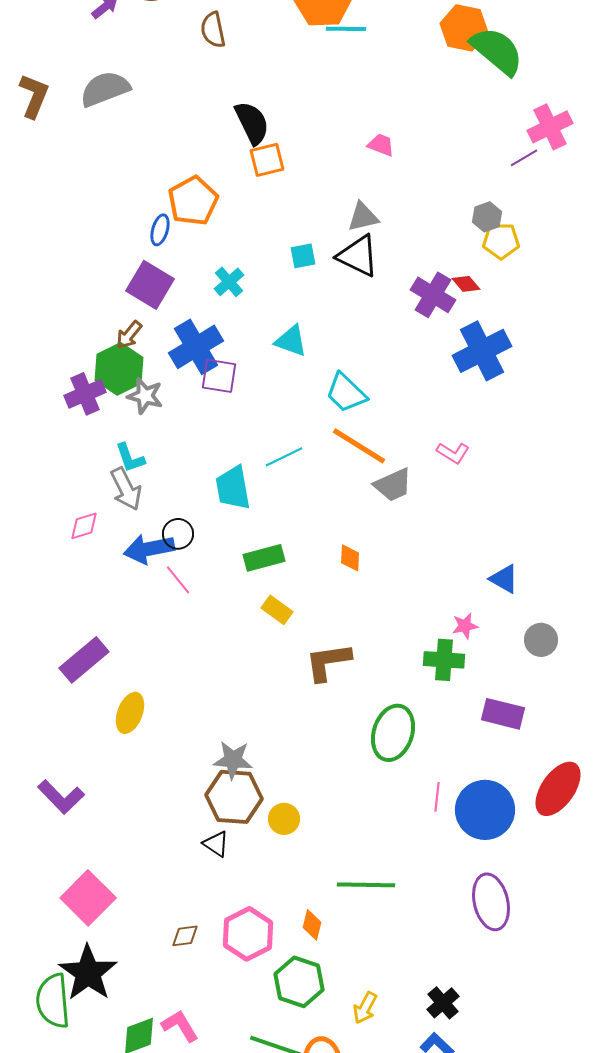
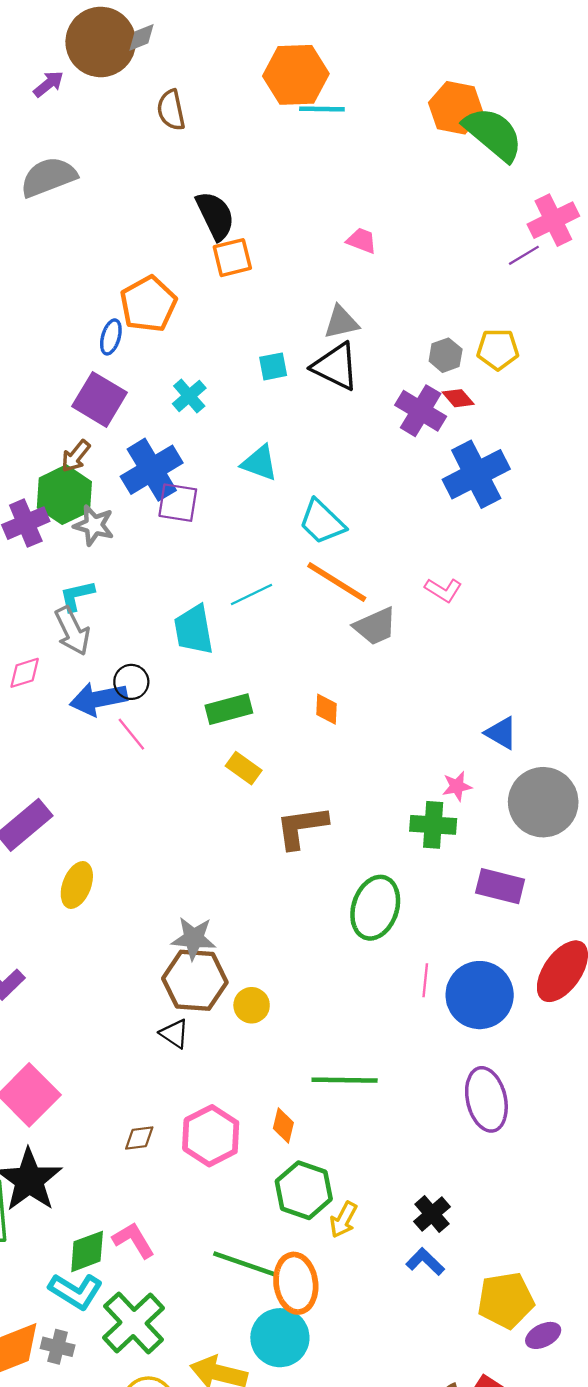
gray hexagon: (487, 217) -> (446, 355), moved
cyan L-shape: (130, 458) -> (77, 596), turned 96
gray circle: (541, 640) -> (543, 802), size x1.8
green hexagon: (299, 982) -> (304, 1190), moved

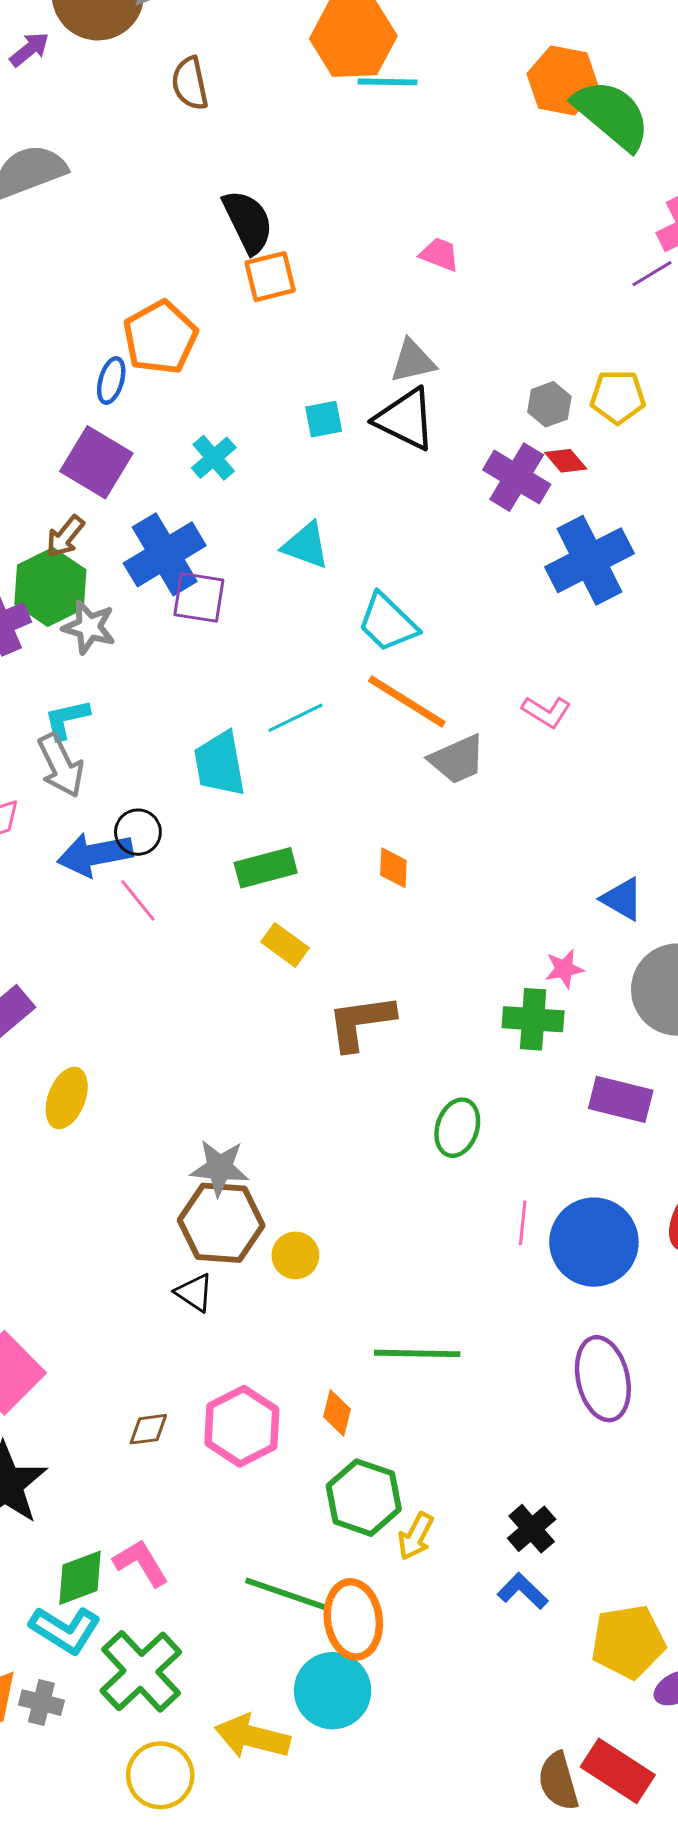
green ellipse: (375, 908) -> (457, 1128), size x0.7

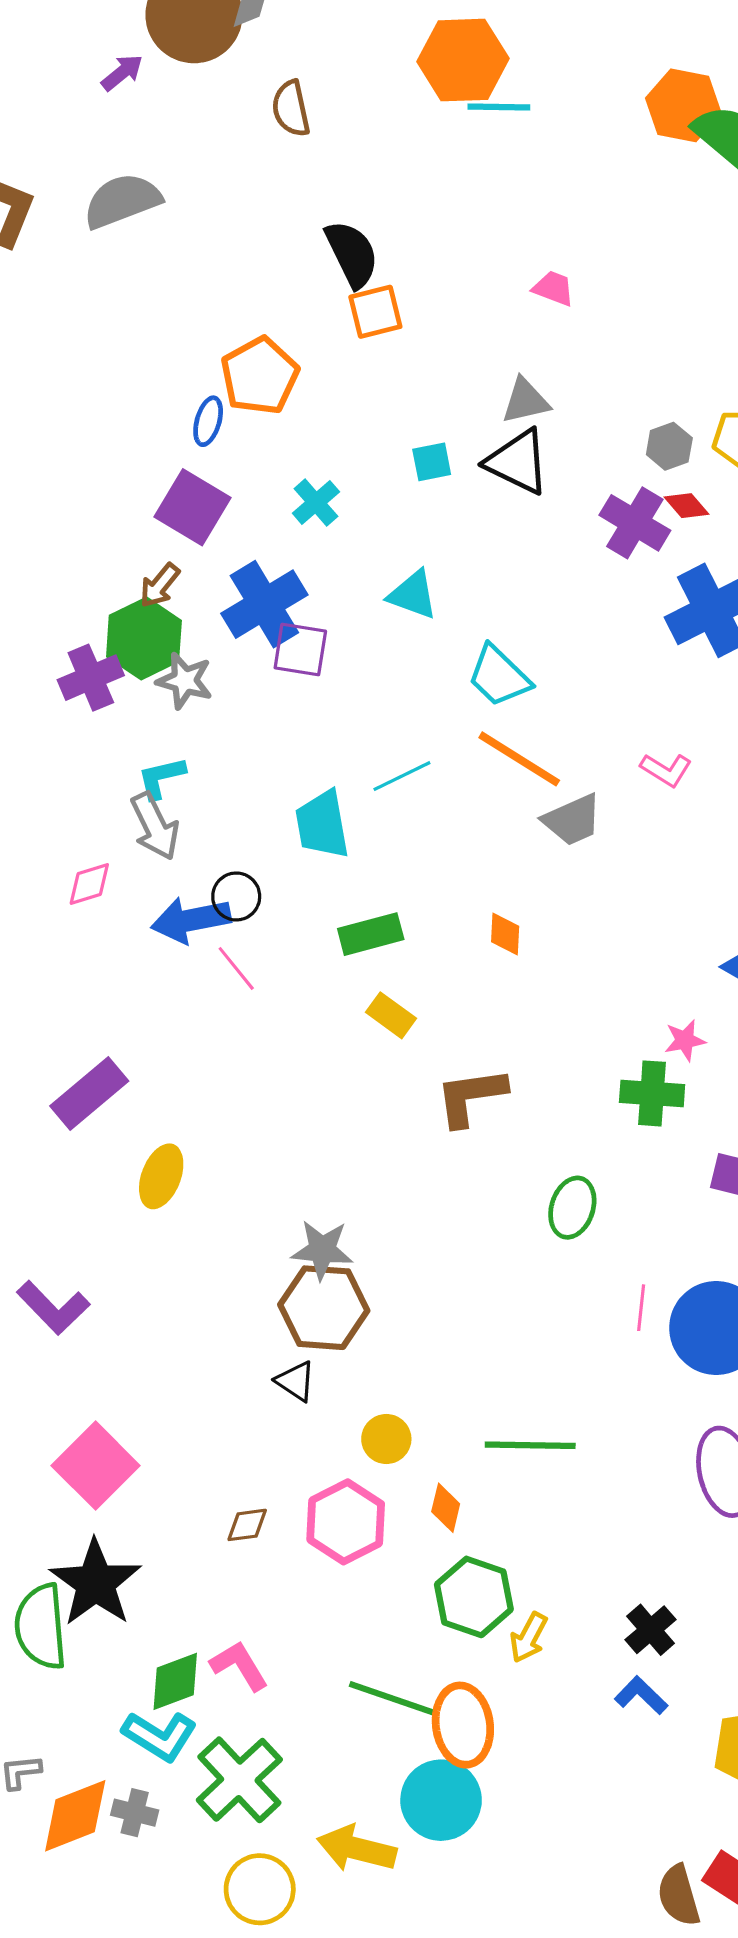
yellow circle: (295, 1255) -> (386, 1439), moved

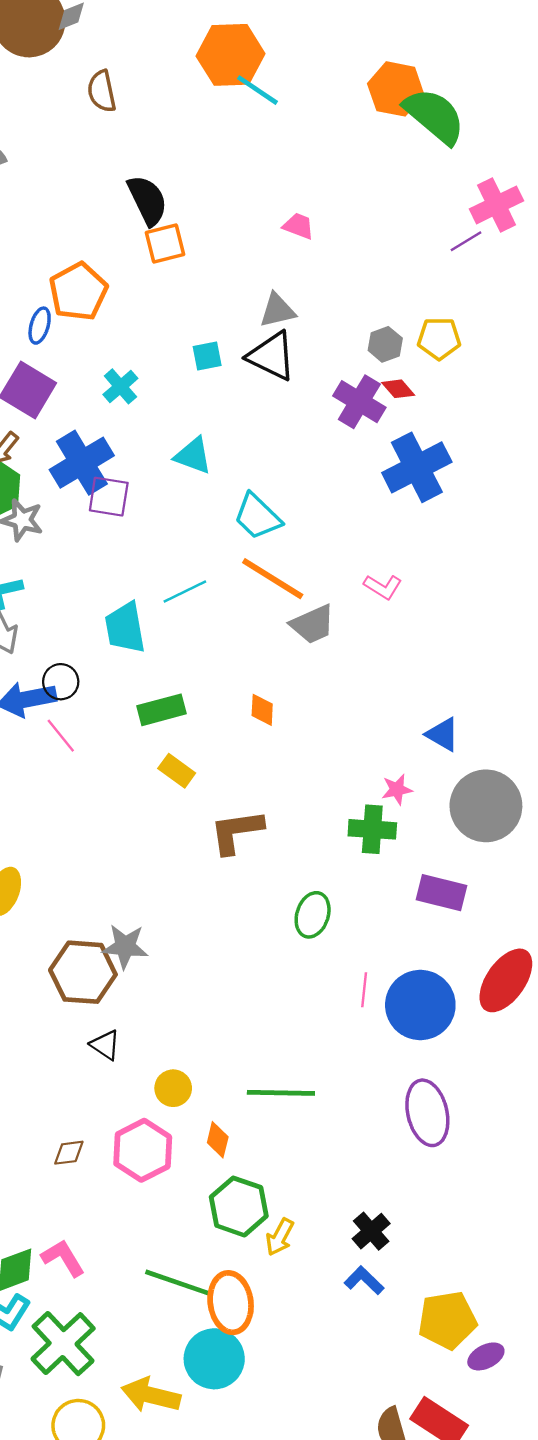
cyan line: (499, 107) -> (258, 90), turned 33
brown hexagon: (324, 1308) -> (83, 972), moved

